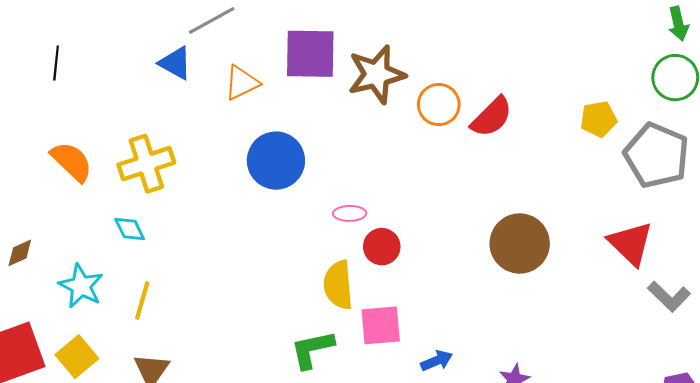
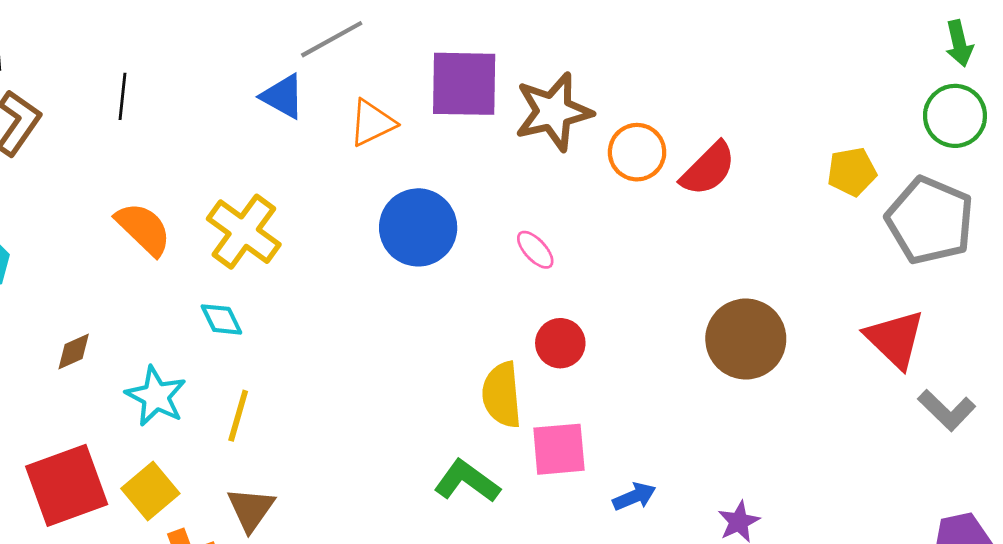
yellow cross: (146, 164) -> (244, 232), turned -36
pink ellipse: (350, 213) -> (535, 250), moved, turned 48
green L-shape: (312, 349) -> (467, 481), turned 48

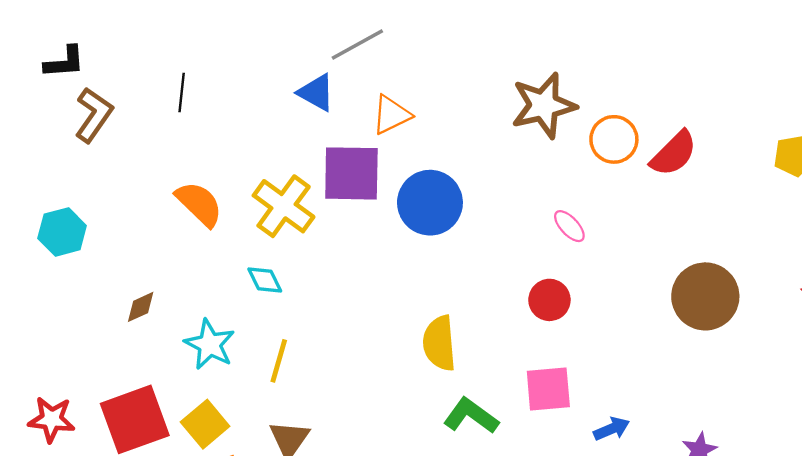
purple square: (464, 84) -> (351, 173), moved
pink ellipse: (535, 250) -> (569, 226), moved
yellow semicircle: (502, 395) -> (439, 343), moved

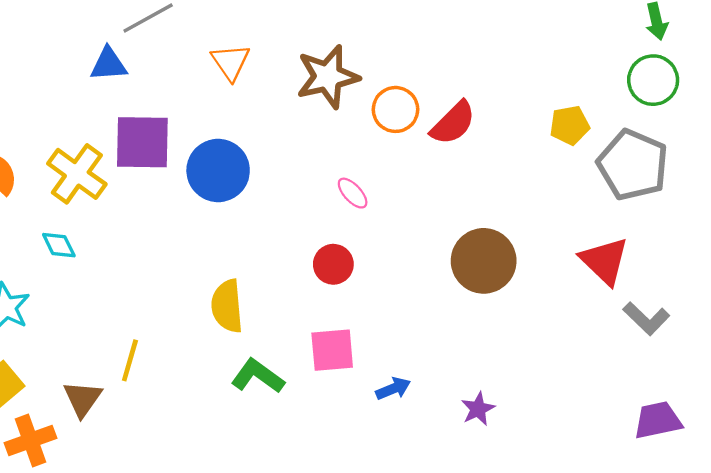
blue triangle: (316, 93) -> (108, 64), turned -33
orange triangle: (391, 115) -> (231, 62), moved, turned -39
yellow line: (279, 361) -> (130, 360), moved

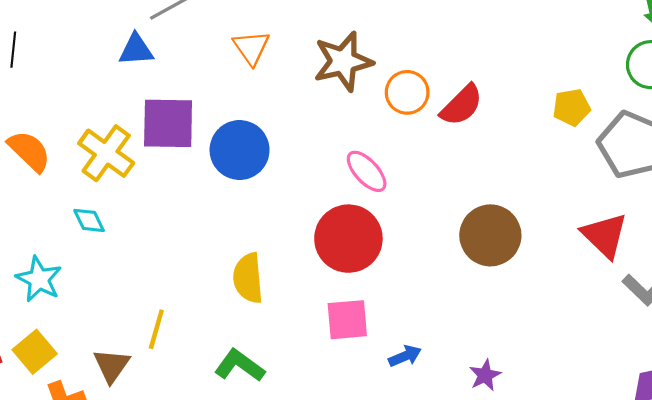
pink ellipse: (353, 193) -> (367, 171), size x1.4
red circle: (333, 264) -> (348, 239), size x1.8
green L-shape: (258, 376) -> (240, 366), moved

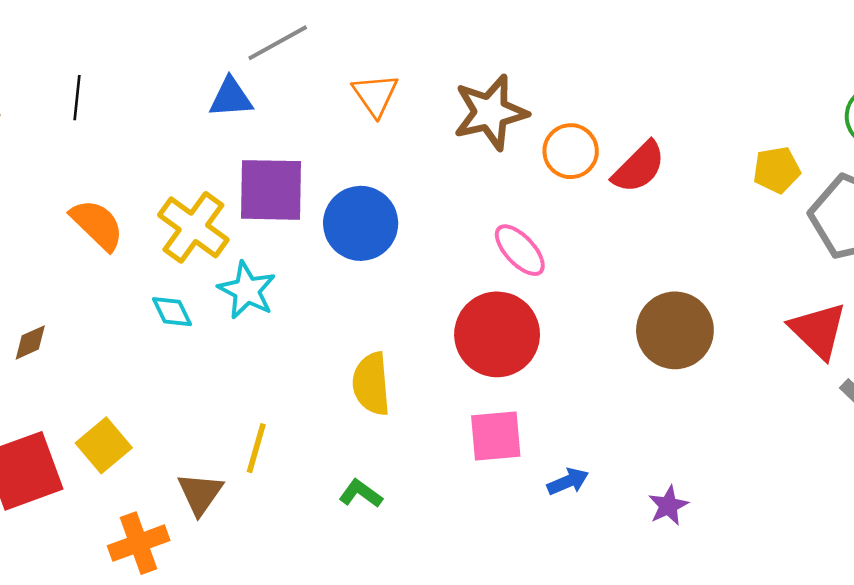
cyan star: (39, 279) -> (247, 290), moved
yellow square: (35, 352) -> (104, 445), moved
green L-shape: (240, 366) -> (361, 494), size x0.7

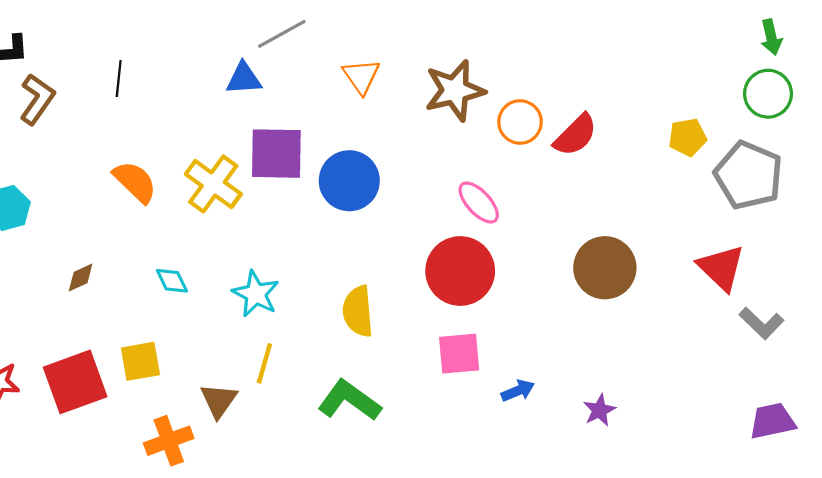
cyan star: (247, 290) -> (256, 294), moved
cyan diamond: (172, 312) -> (172, 281), moved
yellow square: (104, 445) -> (140, 361), turned 30
green L-shape: (361, 494) -> (349, 400), size x1.8

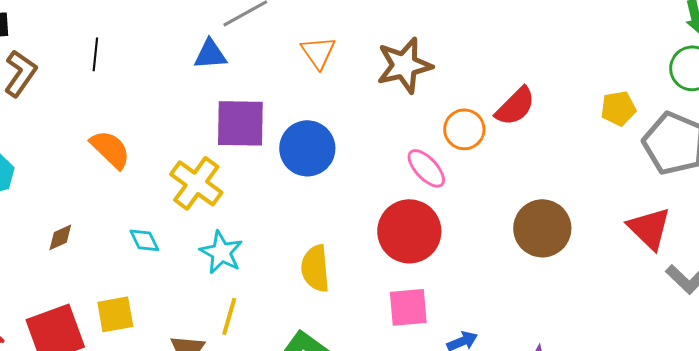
orange circle: (520, 122) -> (464, 129), moved
yellow cross: (213, 184) -> (196, 183), moved

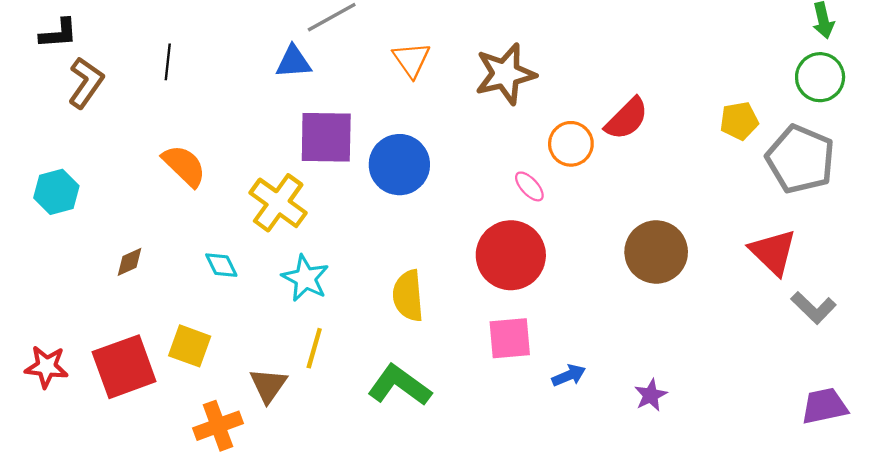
pink ellipse: (426, 168) -> (529, 186), size x0.7
yellow square: (115, 314) -> (190, 346), turned 30

